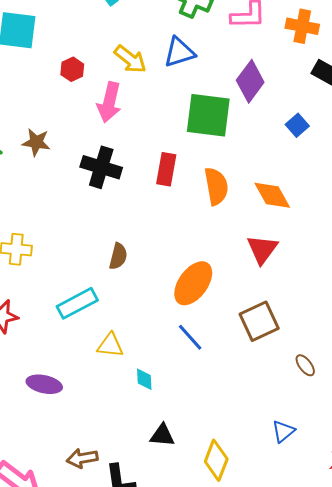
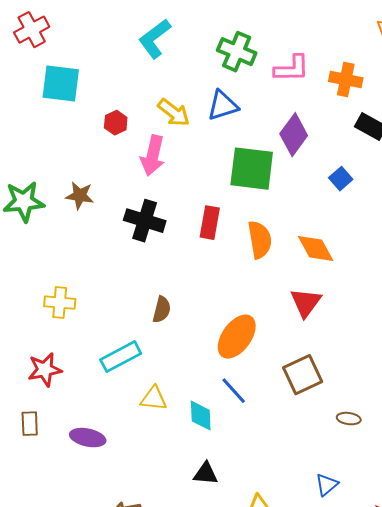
brown ellipse: (305, 365) -> (349, 419), turned -45
cyan diamond: (144, 379) -> (201, 416), moved, size x1.4
black triangle: (162, 435) -> (206, 474), moved

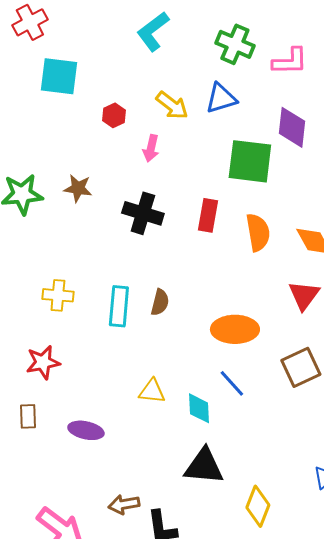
purple diamond: (294, 135) -> (292, 127), turned -30
pink arrow: (153, 156) -> (151, 148), size x0.7
orange ellipse: (237, 337) -> (235, 329), turned 54
cyan rectangle: (121, 357) -> (119, 306), moved, turned -57
black triangle: (206, 474) -> (204, 466), size x1.6

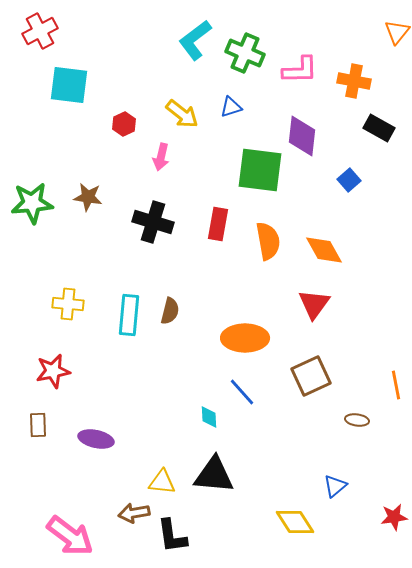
cyan L-shape: (153, 31) -> (195, 40), moved
blue triangle: (221, 98) -> (231, 107), size x0.7
yellow triangle: (152, 391) -> (162, 482), moved
cyan diamond: (199, 408) -> (209, 417), size x0.7
yellow diamond: (258, 506) -> (295, 522), moved, turned -54

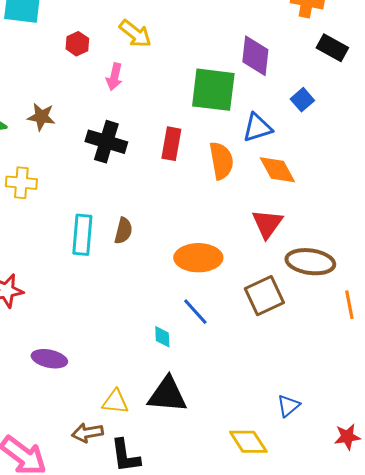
blue triangle: (231, 107) -> (257, 128), moved, size x1.4
yellow cross: (68, 304) -> (21, 183), moved
brown ellipse: (357, 420) -> (310, 262), moved, size x2.0

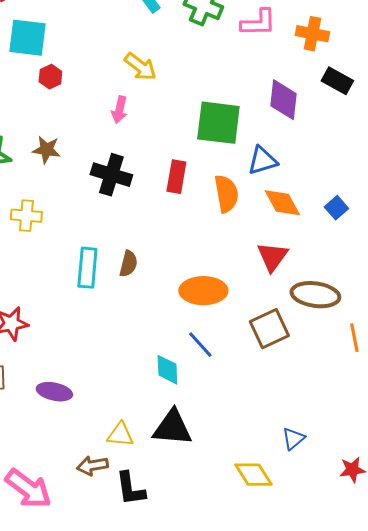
red hexagon: (77, 44) -> (50, 77), moved
purple diamond: (255, 56) -> (283, 100), moved
blue square: (302, 100) -> (336, 208), moved
cyan diamond: (162, 337) -> (167, 370), size x1.4

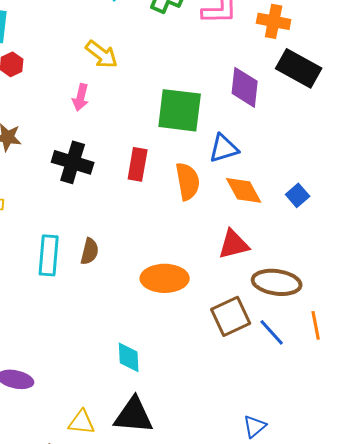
black rectangle: (337, 81) -> (299, 68), size x1.4
red triangle: (272, 257) -> (234, 244), turned 40
blue line: (200, 345) -> (272, 332), moved

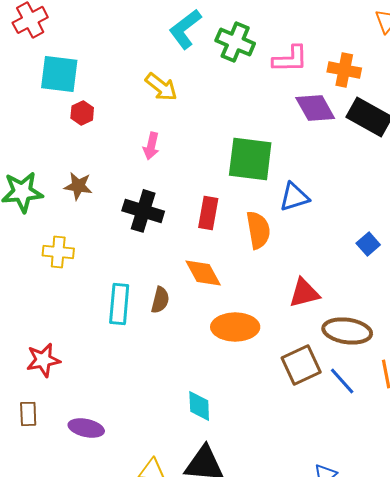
yellow arrow: (102, 54) -> (161, 87), moved
purple diamond: (245, 87) -> (315, 108), moved, turned -36
orange diamond: (244, 190) -> (203, 273), moved

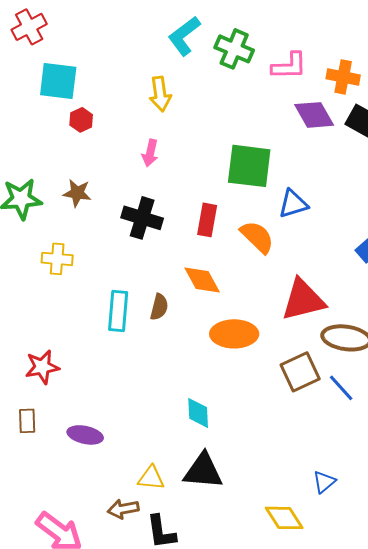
yellow arrow: (161, 87) -> (160, 94), turned 44
orange semicircle: (258, 230) -> (257, 237), turned -36
red triangle: (304, 293) -> (303, 300), size x1.4

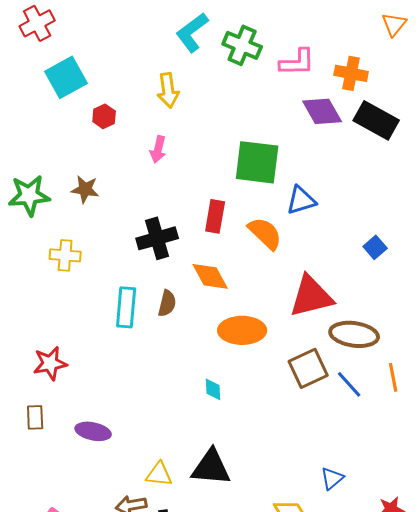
cyan square: (58, 81) -> (66, 77), turned -36
red hexagon: (81, 120) -> (104, 116), moved
black cross: (142, 218) -> (157, 238), moved, turned -33
cyan diamond: (198, 413) -> (213, 389), moved, size x0.7

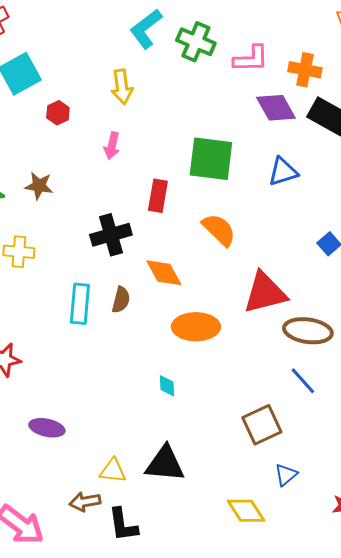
blue triangle: (301, 200) -> (283, 172), moved
red rectangle: (215, 216) -> (158, 196), moved
brown square: (308, 368) -> (262, 425), moved

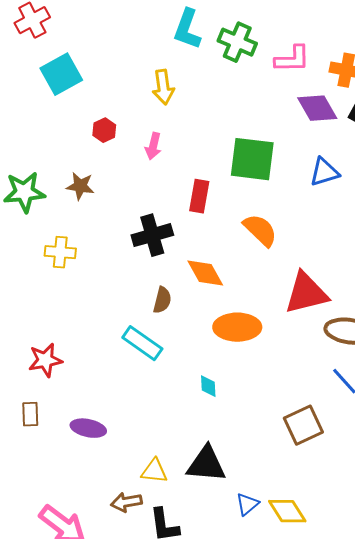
cyan L-shape: (146, 29) -> (187, 29), turned -33
red hexagon: (58, 113) -> (104, 130), moved
cyan rectangle: (80, 304) -> (142, 343), moved, turned -60
blue triangle: (286, 475) -> (247, 504), moved

